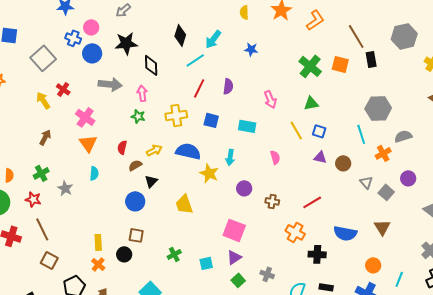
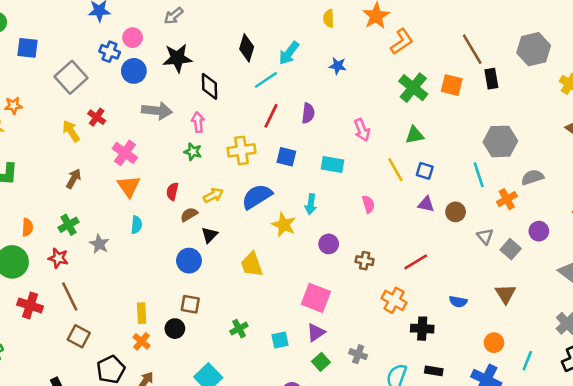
orange L-shape: (315, 20) -> (402, 41), moved
blue semicircle: (188, 151) -> (257, 197), turned -45
blue semicircle: (345, 233) -> (458, 302), size x0.6

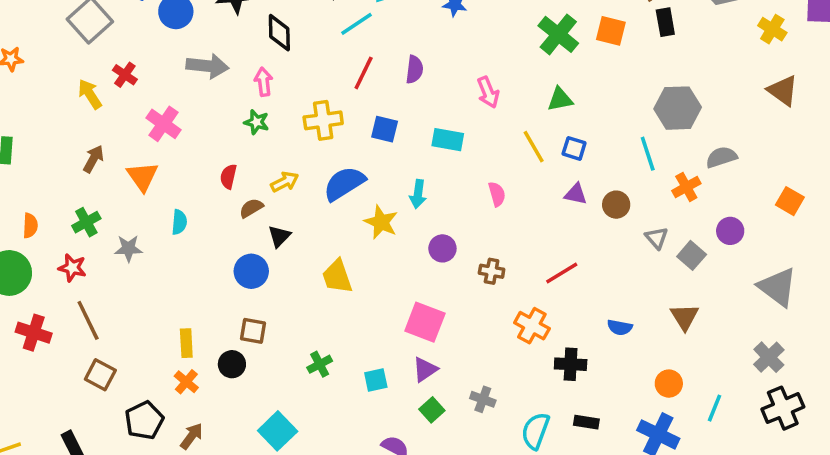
orange triangle: (129, 186) -> (142, 176), moved
gray star: (99, 244) -> (128, 248), turned -30

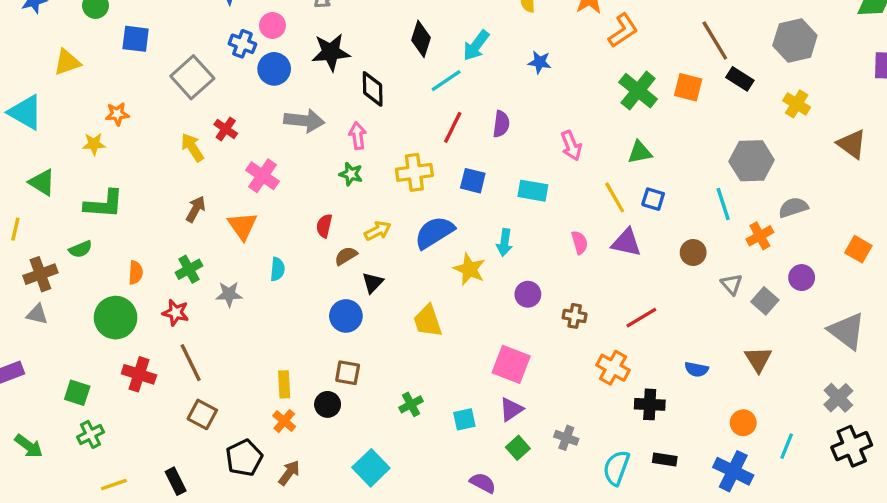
black rectangle: (665, 22) -> (740, 79), turned -48
yellow cross: (772, 29) -> (797, 104), moved
purple triangle: (576, 194) -> (626, 242), moved, size x1.4

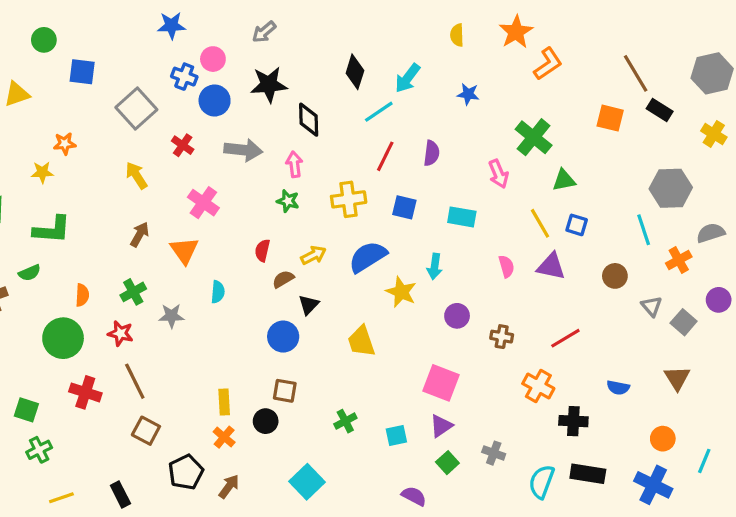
green cross: (638, 91) -> (534, 137), moved
red cross: (226, 129) -> (183, 145), moved
black rectangle: (665, 459) -> (588, 474), size x1.5

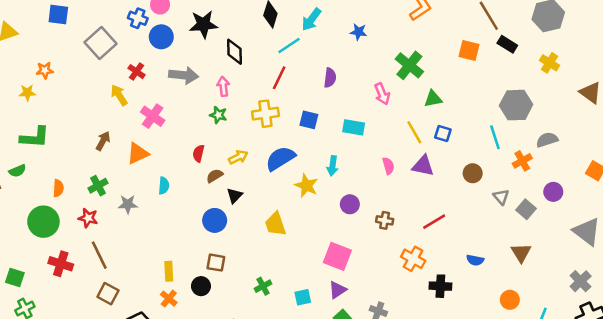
red line: (385, 156) -> (279, 78), moved
yellow arrow: (136, 175) -> (119, 95), moved
orange triangle: (184, 250) -> (138, 153), turned 40

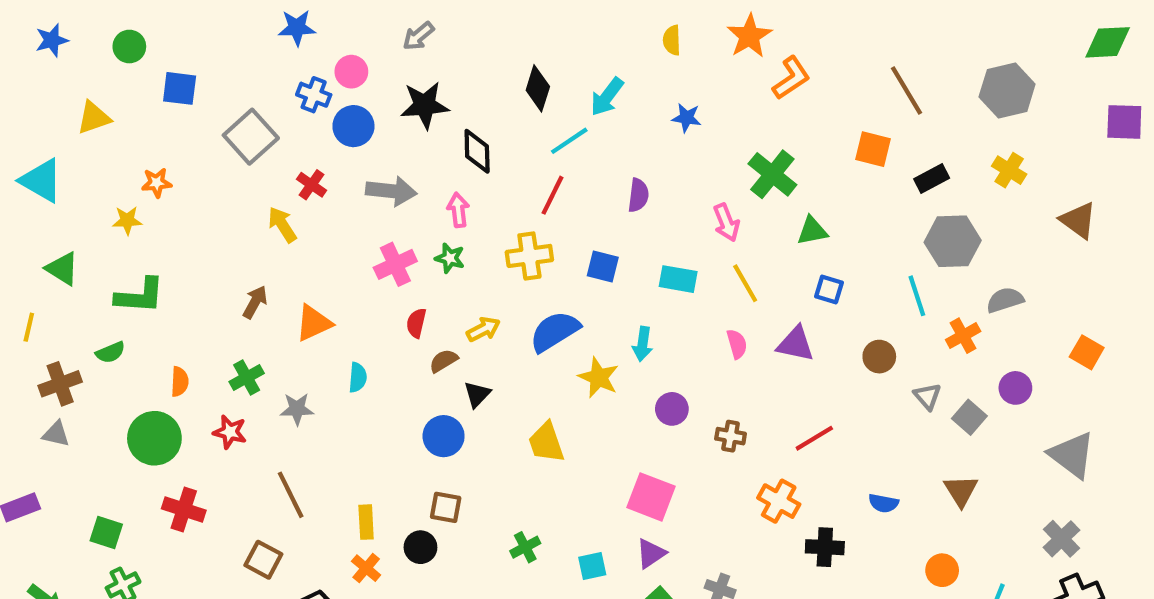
black rectangle: (507, 44) -> (932, 178), moved, turned -60
pink cross: (153, 116) -> (395, 264), moved, turned 30
yellow line: (414, 132) -> (745, 283), moved
brown line: (99, 255) -> (291, 495), moved

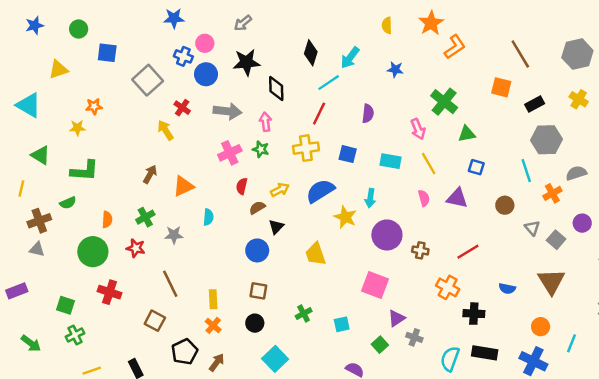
purple circle: (672, 409) -> (387, 235), size x1.6
brown triangle: (961, 491) -> (551, 281), size x1.4
black circle: (420, 547) -> (255, 323), moved
purple triangle: (651, 553) -> (396, 318), moved

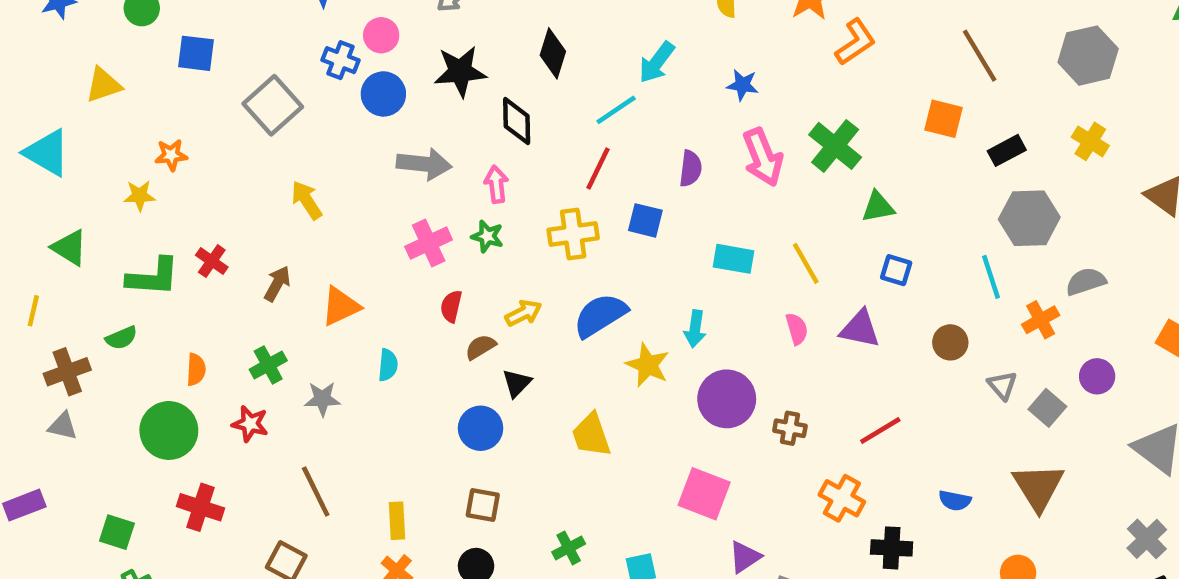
black diamond: (311, 53) -> (553, 53), moved
red cross: (182, 108) -> (212, 261), moved
pink arrow: (418, 129) -> (763, 157), moved, size x1.4
blue square: (348, 154) -> (645, 220), moved

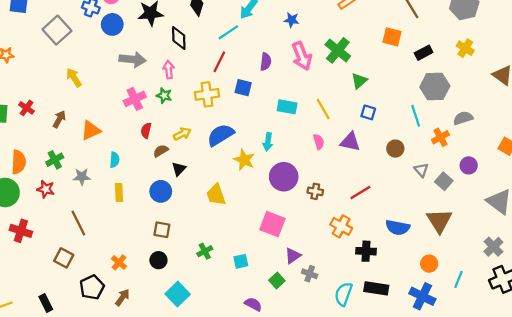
green triangle: (878, 207) -> (359, 81), turned -30
orange semicircle: (196, 370) -> (19, 162), size x1.5
blue semicircle: (955, 501) -> (398, 227), size x1.5
yellow rectangle: (397, 521) -> (119, 193), moved

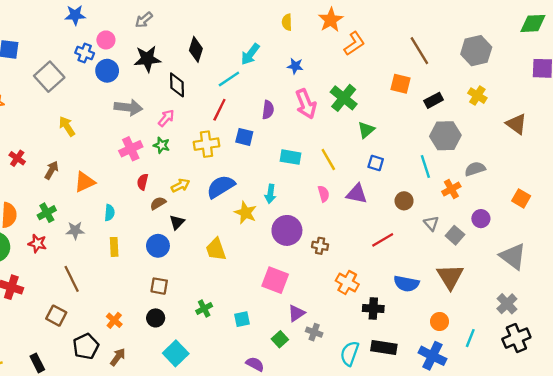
pink arrow: (169, 70) -> (166, 118), turned 48
red line: (360, 193) -> (383, 240), moved

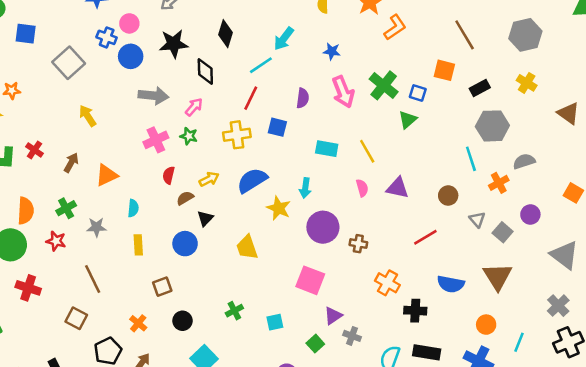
blue square: (376, 163) -> (418, 93), moved
brown square: (159, 286) -> (162, 287), moved, turned -30

